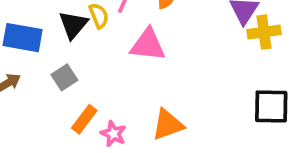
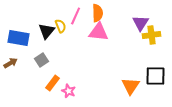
pink triangle: (148, 45) -> (99, 32), moved
orange triangle: (168, 125) -> (131, 86), moved, turned -36

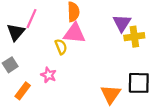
pink line: (76, 16) -> (32, 19), moved
yellow semicircle: (61, 26) -> (61, 47), moved
pink star: (69, 91) -> (49, 75), moved

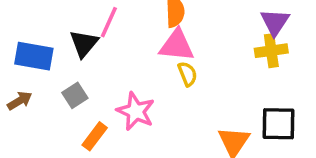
purple triangle: (122, 23) -> (275, 22), moved
yellow semicircle: (61, 47) -> (187, 74), moved
pink star: (49, 75) -> (136, 111), size x1.5

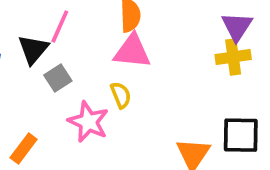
yellow semicircle: (187, 74) -> (121, 95), moved
gray square: (75, 95) -> (58, 78), moved
orange rectangle: (95, 136) -> (24, 148), moved

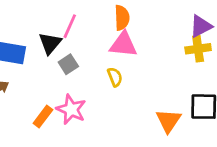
purple triangle: (237, 27) -> (201, 26), turned 30
pink star: (88, 122) -> (71, 109), moved

